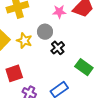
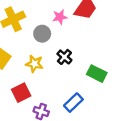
gray circle: (45, 32) -> (42, 34), moved
yellow star: (24, 41) -> (34, 64), moved

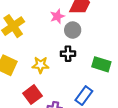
gray circle: (42, 34) -> (73, 30), moved
black cross: (64, 57) -> (68, 54), turned -32

